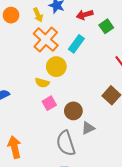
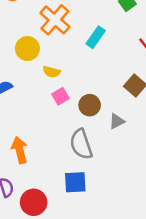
cyan rectangle: (76, 44) -> (96, 37), moved
yellow circle: (56, 67) -> (27, 49), moved
gray triangle: (88, 128) -> (117, 121), moved

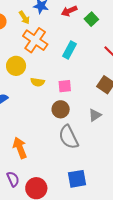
pink square: (61, 96) -> (65, 86), moved, turned 32
brown circle: (90, 105) -> (61, 109), moved
blue square: (75, 182) -> (77, 179), moved

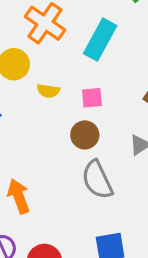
cyan rectangle: (69, 50) -> (100, 40), size x1.4

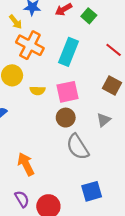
pink square: (92, 98) -> (68, 92), size x1.5

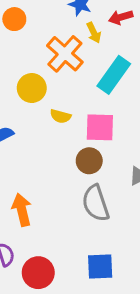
yellow arrow: (16, 22) -> (94, 33), moved

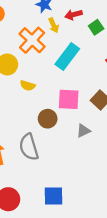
pink square: (100, 127) -> (69, 99), moved
gray semicircle: (96, 203) -> (29, 147), moved

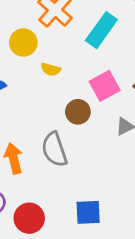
pink square: (69, 99) -> (105, 86), turned -30

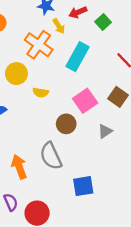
blue square: (88, 212) -> (83, 186), moved

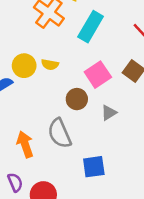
yellow circle: (16, 74) -> (24, 66), moved
gray triangle: (105, 131) -> (109, 113), moved

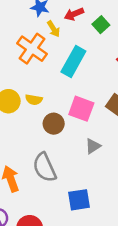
pink square: (98, 75) -> (81, 109), turned -35
brown circle: (77, 99) -> (54, 124), moved

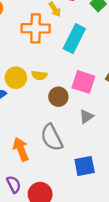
orange cross: (32, 49) -> (36, 28), turned -32
gray triangle: (93, 146) -> (86, 117), moved

